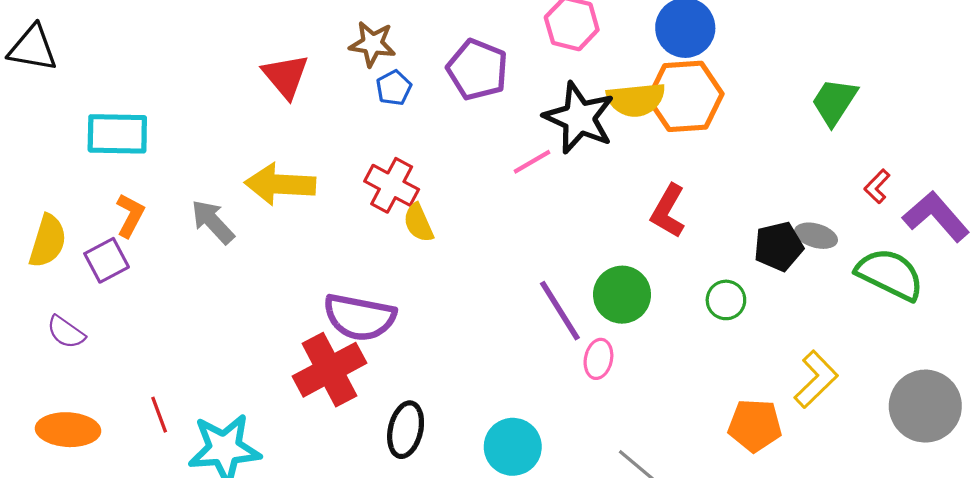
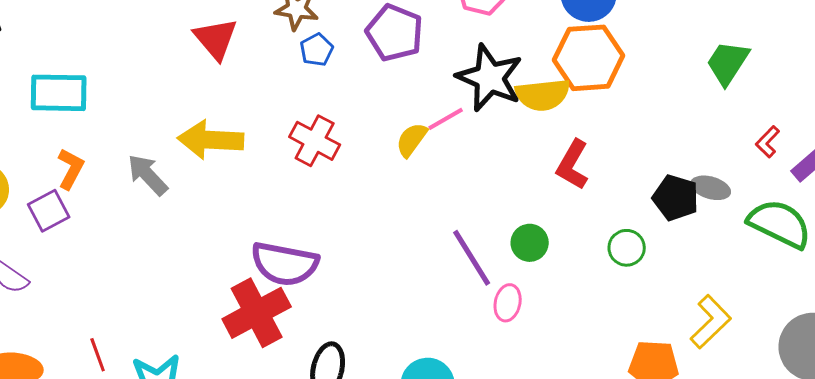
yellow semicircle: (636, 100) -> (543, 95), moved
yellow semicircle: (418, 223) -> (412, 140), moved, turned 60
black pentagon: (778, 246) -> (676, 198), turned 30
green circle: (622, 295) -> (530, 243), size x0.7

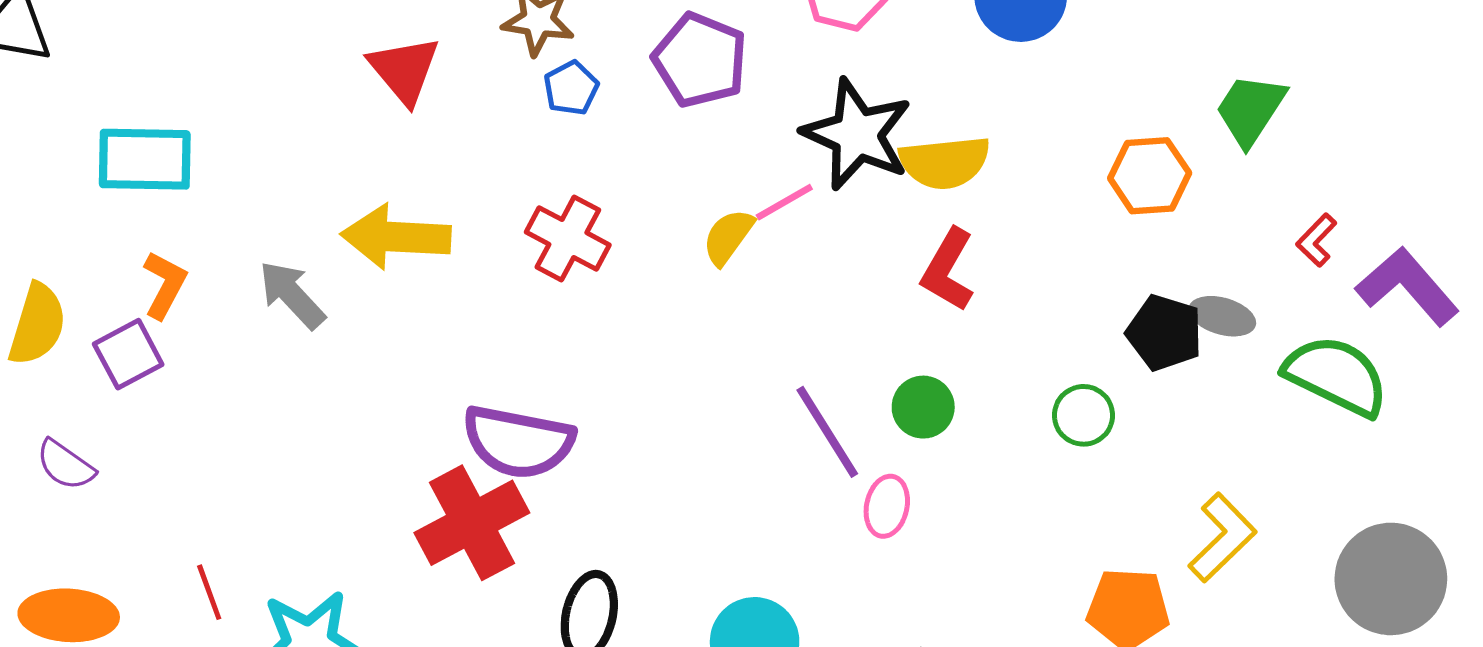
orange hexagon: (589, 58) -> (1150, 176), moved, size x0.7
red L-shape: (573, 165) -> (948, 270), moved

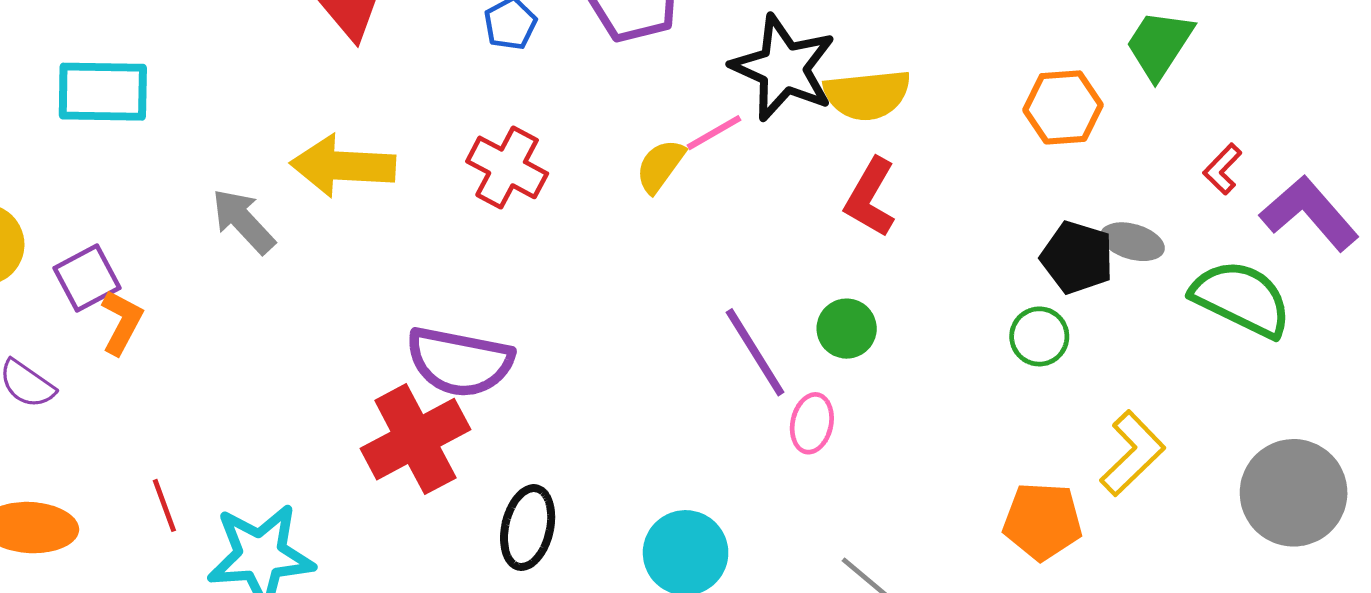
orange L-shape: (165, 285) -> (122, 322), moved
green circle: (1083, 415) -> (1039, 336), moved

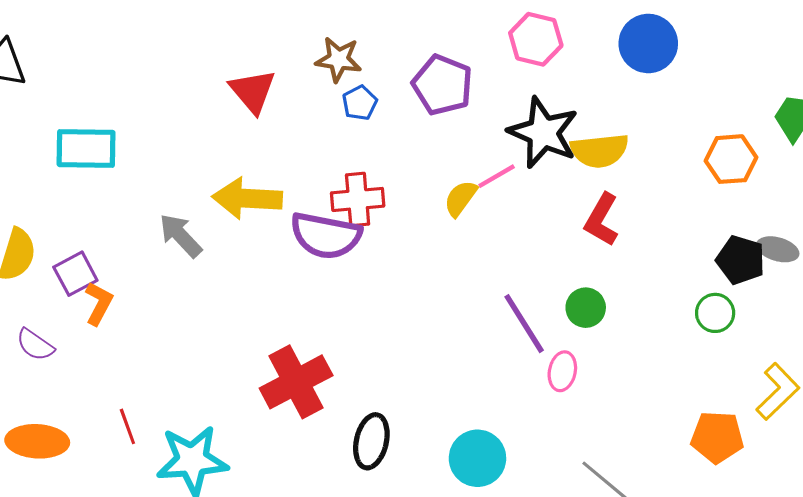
red cross: (507, 167) -> (358, 199), turned -33
purple semicircle: (460, 362) -> (326, 235), moved

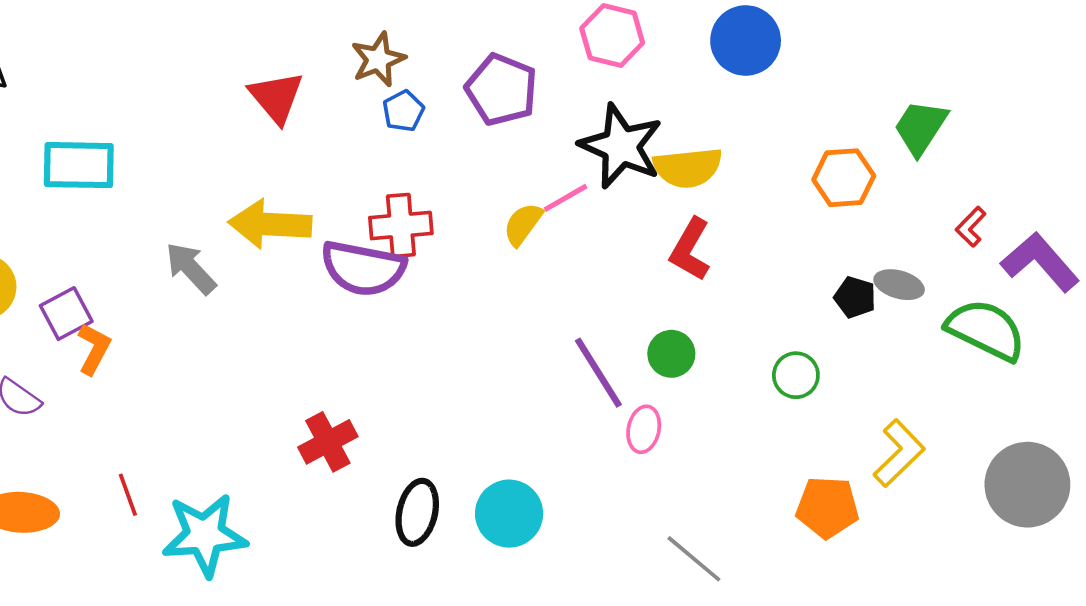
brown star: (338, 59) -> (378, 59), turned -30
black pentagon: (741, 260) -> (855, 297), size x0.7
green circle: (715, 313) -> (796, 375), moved
red cross: (296, 382) -> (328, 442), size x0.7
cyan circle: (477, 458) -> (509, 514), moved

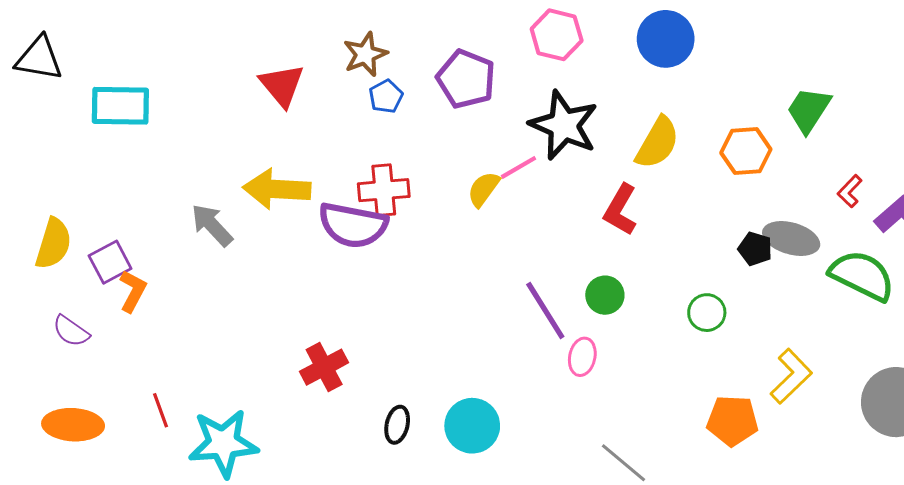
cyan rectangle: (79, 165) -> (120, 106), moved
yellow semicircle: (688, 168) -> (657, 143), moved, turned -54
gray ellipse: (899, 285) -> (791, 238), size x1.4
black ellipse: (417, 512) -> (397, 425), size x0.7

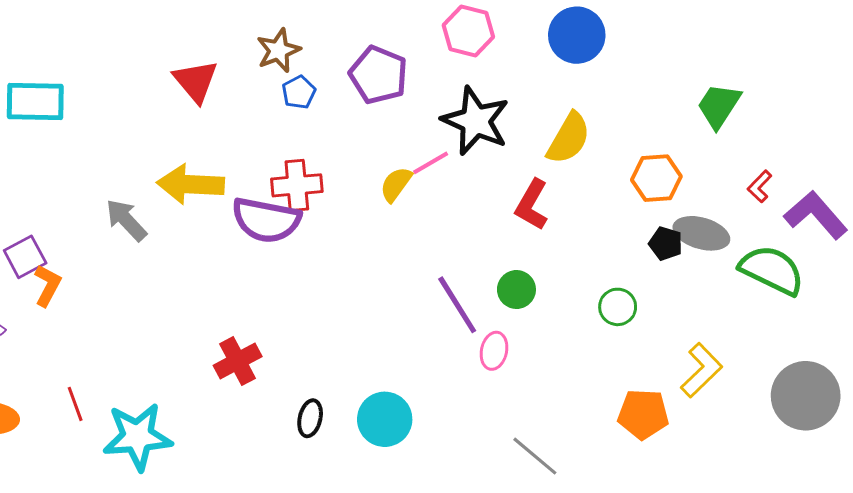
orange hexagon: (746, 151) -> (656, 178), moved

